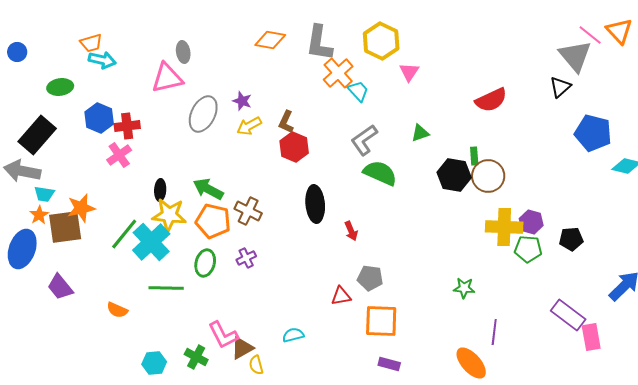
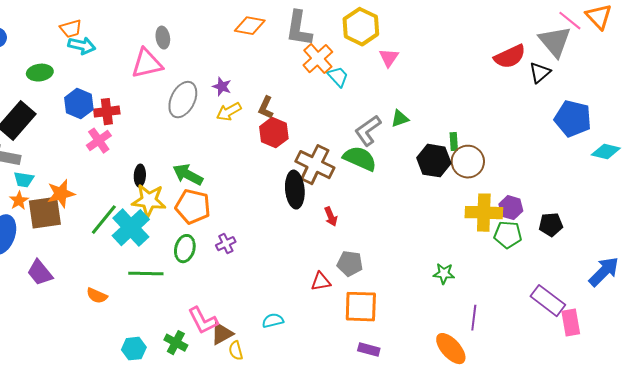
red semicircle: (491, 100) -> (510, 57), moved
gray L-shape: (364, 140) -> (368, 131), moved
brown cross: (248, 211) -> (315, 165), moved, size x1.4

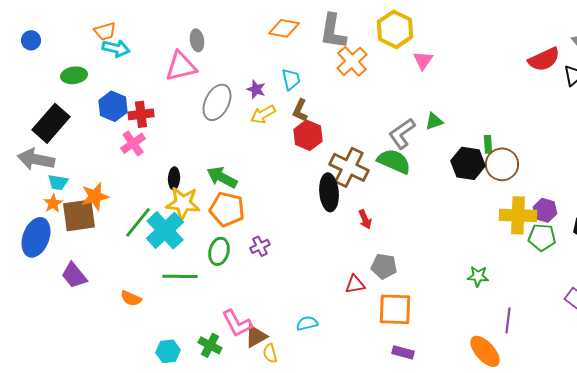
cyan trapezoid: (338, 77) -> (291, 79), moved, turned 30

